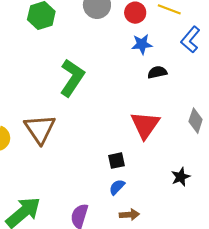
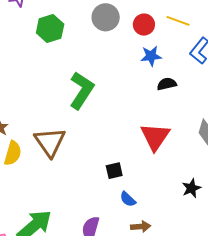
black square: (117, 161) -> (114, 171), moved
blue semicircle: (117, 187) -> (128, 199), turned -90

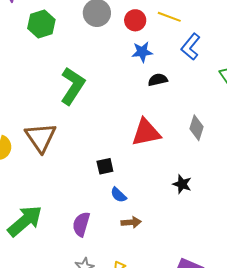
red triangle: (155, 137) -> (146, 133), turned 44
black star: (191, 188) -> (182, 184), turned -30

